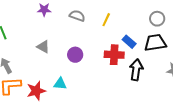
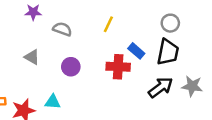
gray semicircle: (77, 16) -> (62, 29), moved
black trapezoid: (155, 43) -> (168, 52), turned 110
black arrow: (136, 70) -> (161, 87), moved, turned 45

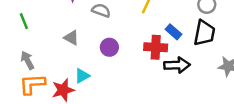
black arrow: (161, 87) -> (177, 65), moved, turned 35
cyan triangle: (53, 102) -> (82, 76), moved, turned -35

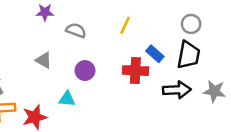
black arrow: (177, 65) -> (177, 90), moved
cyan triangle: (82, 76) -> (67, 99), moved, turned 35

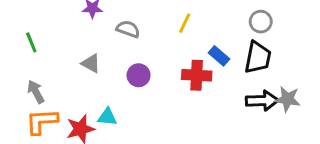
black arrow: (177, 90) -> (262, 101), moved
cyan triangle: (67, 99) -> (107, 117), moved

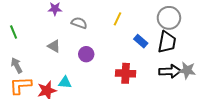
gray circle: (261, 22) -> (169, 18), size x1.5
red cross: (197, 75) -> (126, 73), moved

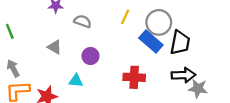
gray circle: (169, 18) -> (159, 22), moved
blue rectangle: (141, 41) -> (151, 41), size x1.5
gray star: (187, 70) -> (198, 89), moved
cyan triangle: (65, 82) -> (76, 81), moved

